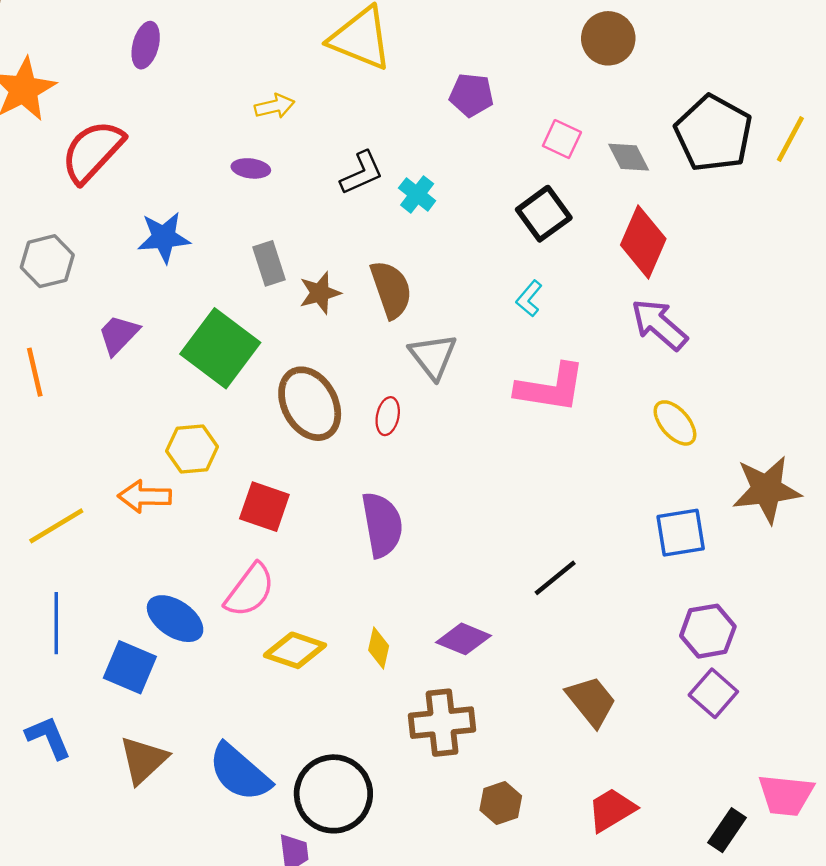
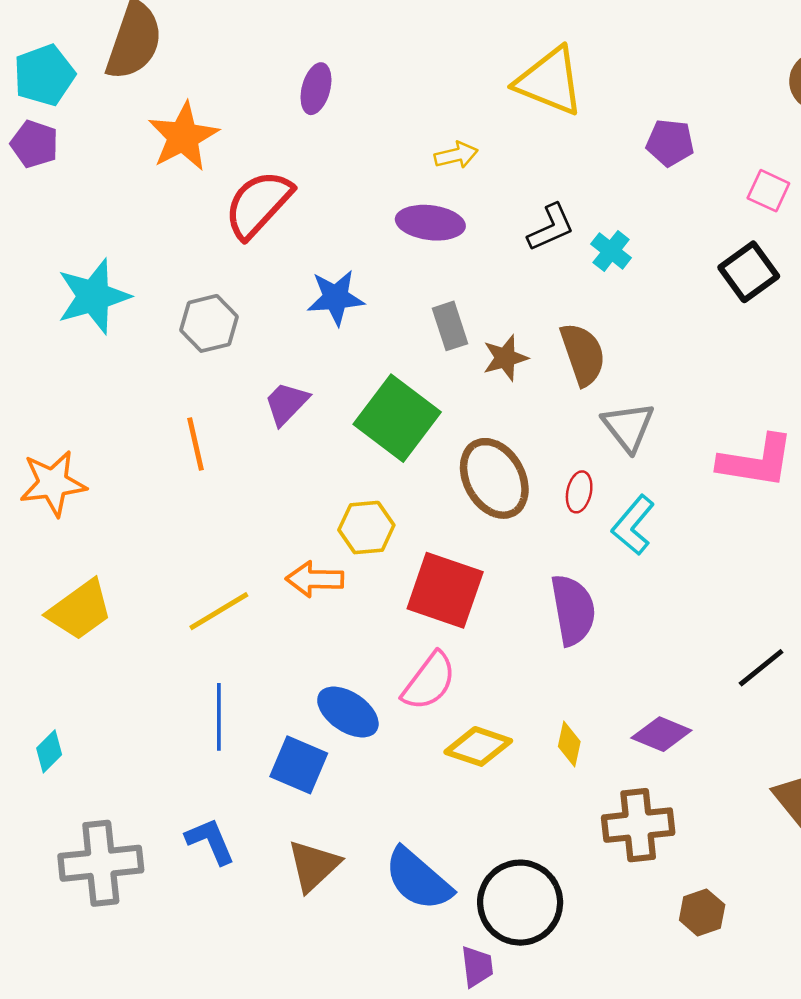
purple ellipse: (251, 168) -> (430, 223), size x1.6
cyan L-shape: (529, 299) -> (633, 525), moved, size x1.5
red square: (264, 507) -> (445, 590), size x1.4

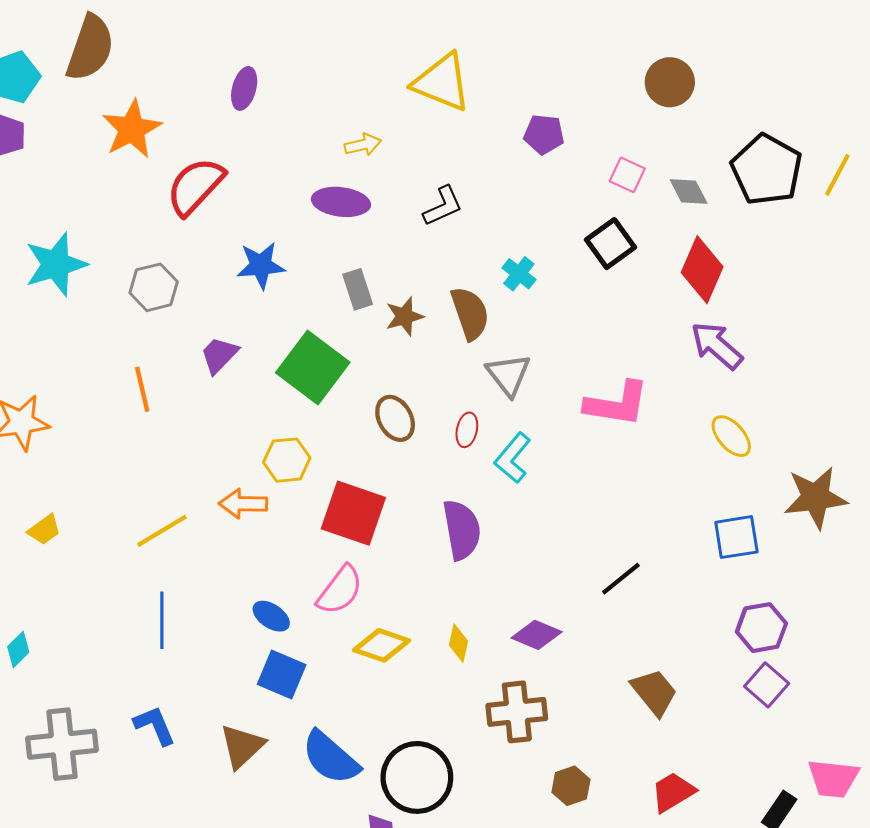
cyan cross: (611, 251) -> (519, 274), moved
brown ellipse: (494, 478) -> (395, 418), size x0.7
yellow trapezoid: (80, 610) -> (44, 530), size x0.6
blue ellipse: (348, 712) -> (271, 616), size x0.7
blue square: (299, 765) -> (282, 674), moved

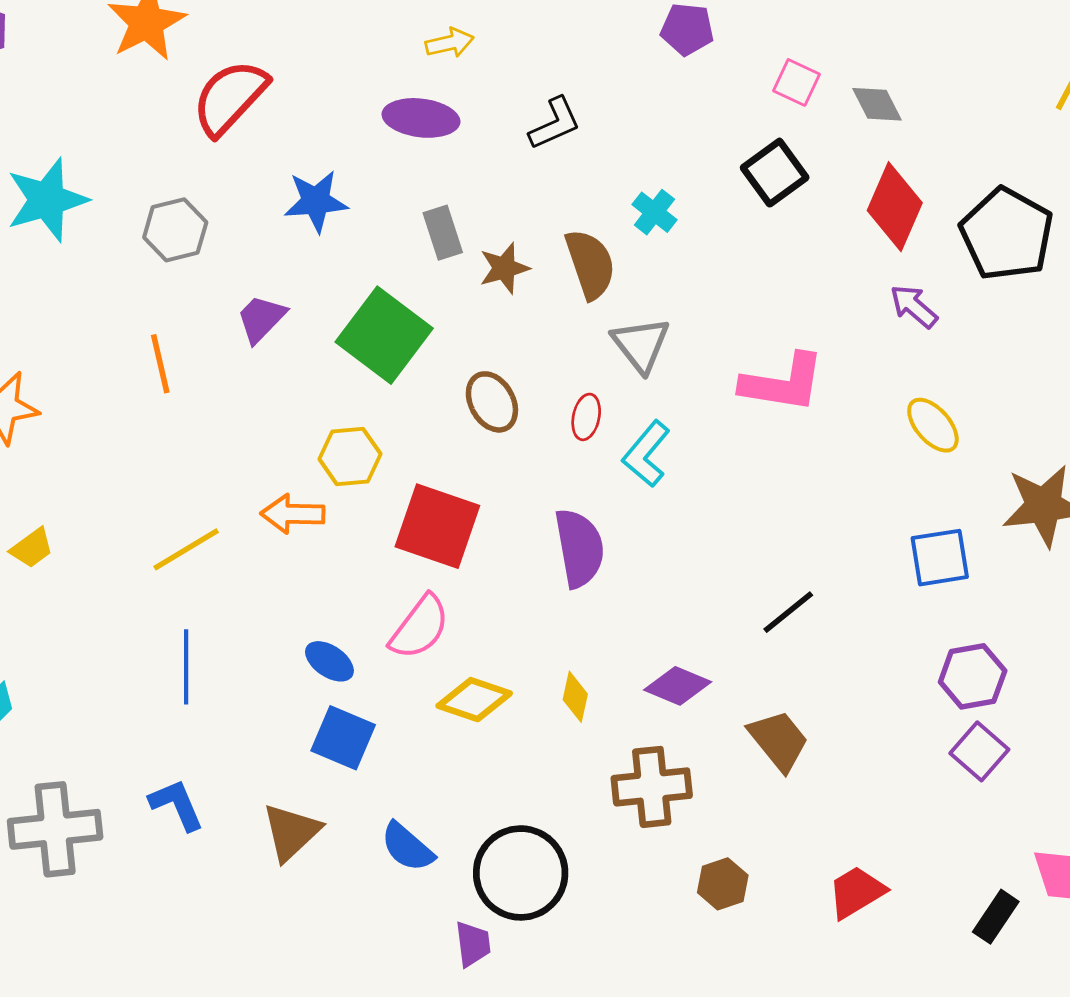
black pentagon: (767, 170) -> (1007, 234), moved
purple arrow: (717, 346) -> (914, 306), size x0.7
brown trapezoid: (654, 692) -> (779, 741), moved
blue semicircle: (331, 758) -> (407, 847), size x0.7

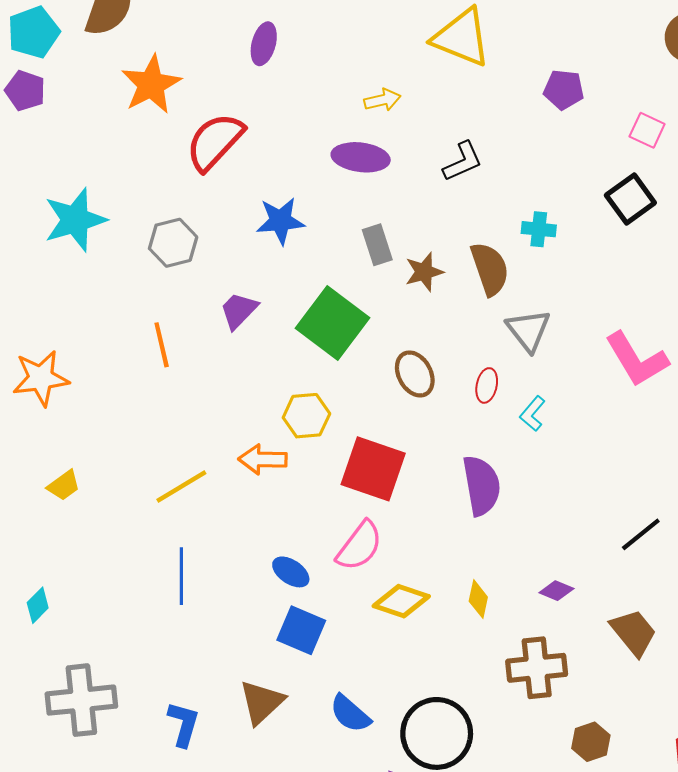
cyan cross: (654, 212) -> (539, 229), turned -32
pink L-shape: (783, 383) -> (637, 359), turned 50
cyan L-shape: (646, 454) -> (532, 414), size x0.7
purple diamond: (678, 686) -> (556, 591), size x0.7
blue L-shape: (177, 805) -> (183, 724), moved, turned 39

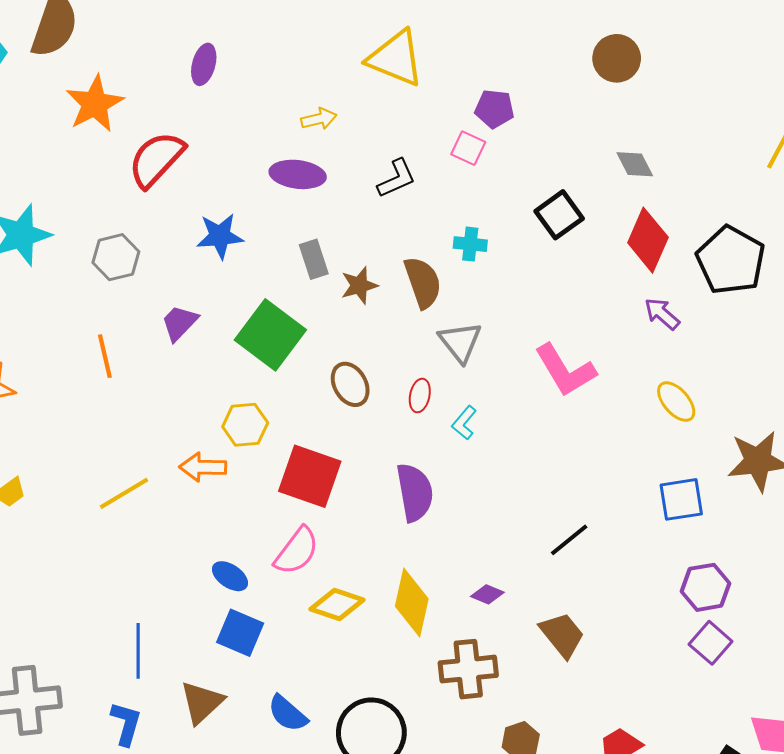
pink square: (647, 130) -> (468, 148), moved
blue line: (181, 576) -> (138, 651), moved
yellow diamond: (478, 599) -> (412, 602), size x1.8

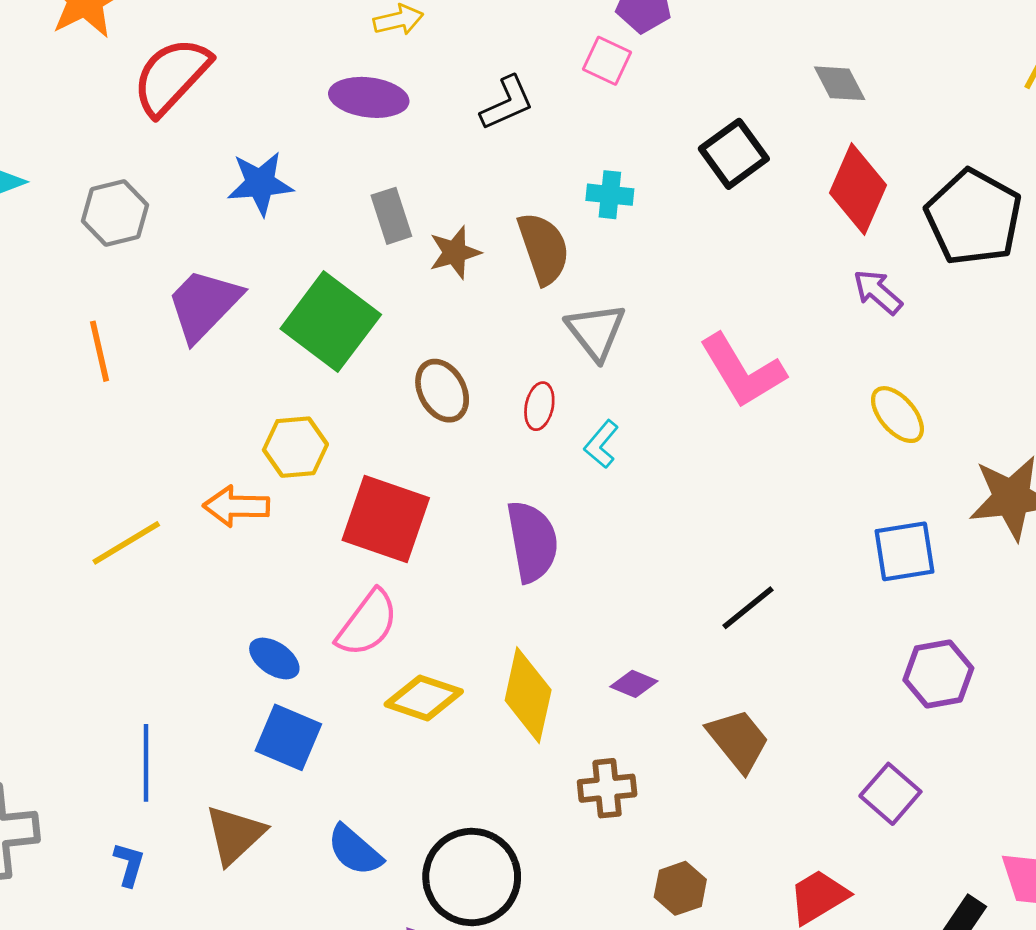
purple trapezoid: (180, 323) -> (204, 305), size x1.5
purple square: (711, 643) -> (890, 794), moved
brown cross: (468, 669) -> (607, 788), size x0.7
blue L-shape: (126, 724) -> (129, 864), size x0.7

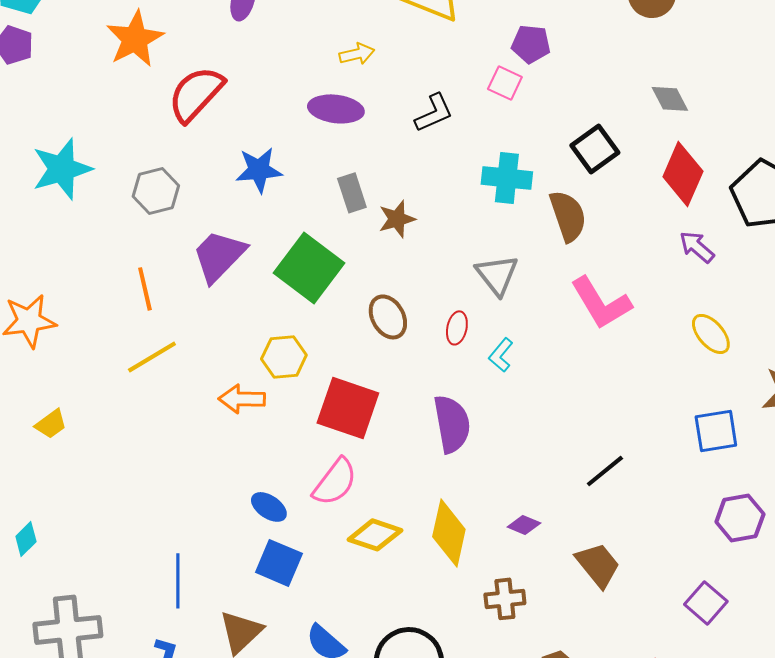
cyan cross: (610, 195) -> (507, 178), size x1.5
brown semicircle: (544, 248) -> (568, 216), moved
yellow line: (126, 543) -> (152, 357), moved

